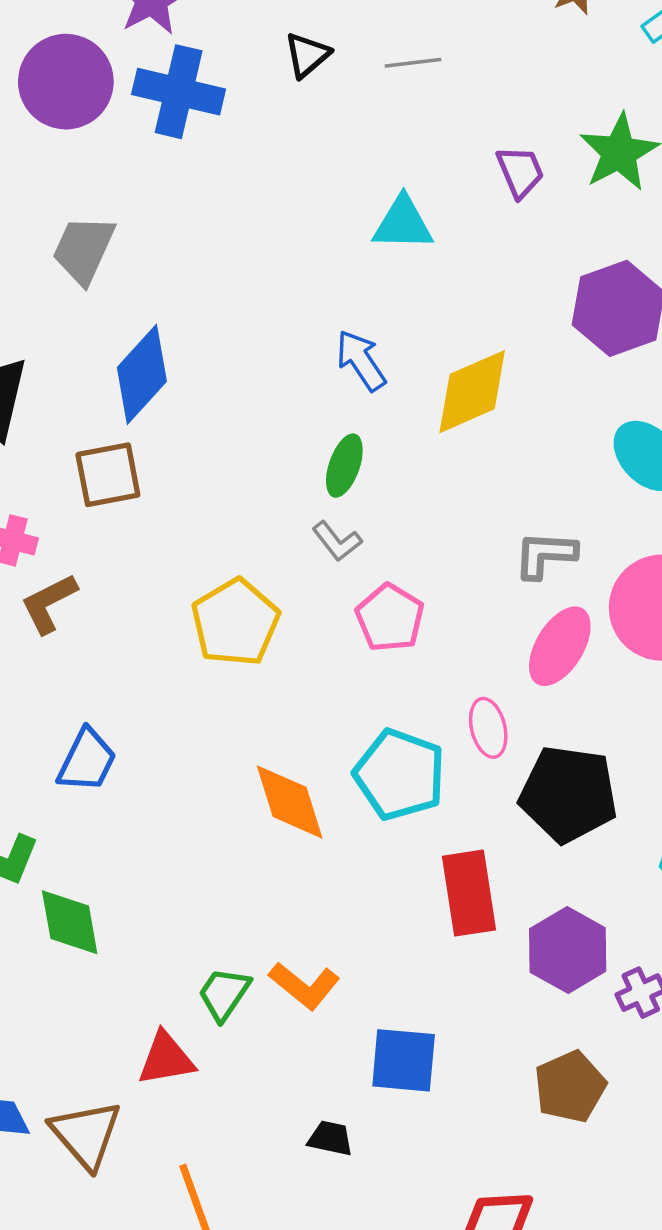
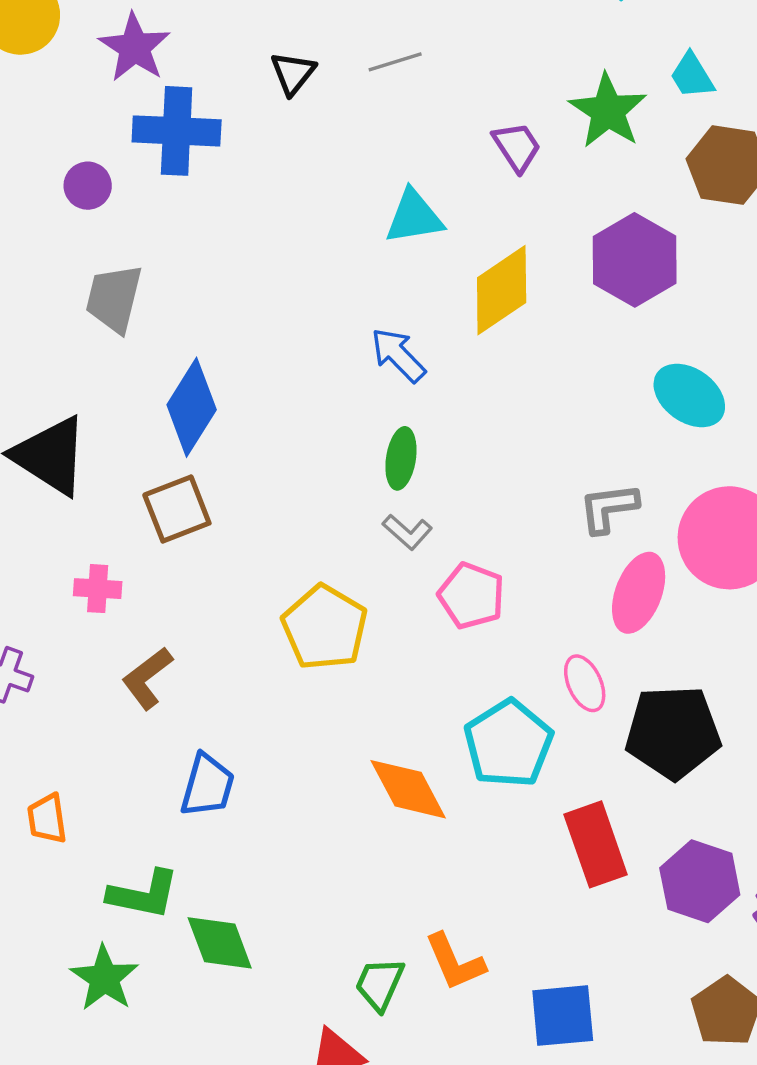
purple circle: (66, 82) -> (88, 186), moved, size x0.5
yellow diamond: (472, 392) -> (502, 290), moved
brown L-shape: (49, 603) -> (147, 678), moved
cyan pentagon: (400, 775) -> (508, 744), turned 30
orange L-shape: (304, 986) -> (455, 962), turned 38

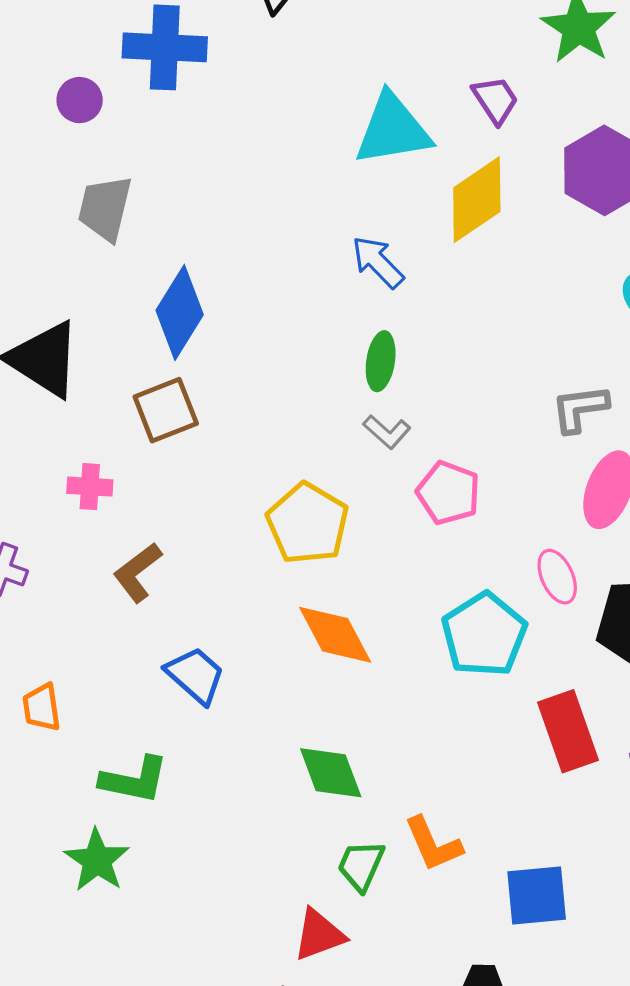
purple trapezoid: (517, 147) -> (495, 100), moved
cyan triangle: (414, 217) -> (393, 130), size x1.4
blue trapezoid: (207, 785) -> (195, 675), turned -64
orange diamond: (408, 789) -> (335, 635), moved
green diamond: (220, 943) -> (331, 773), moved

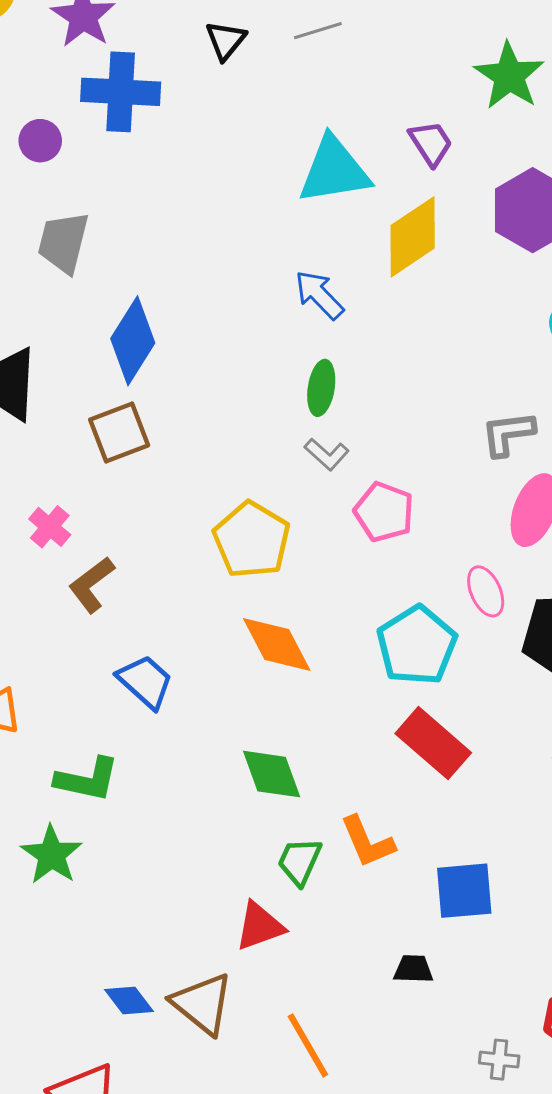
pink cross: (90, 487) -> (50, 527), moved, turned 36
red rectangle: (568, 731) -> (433, 743), moved, turned -30

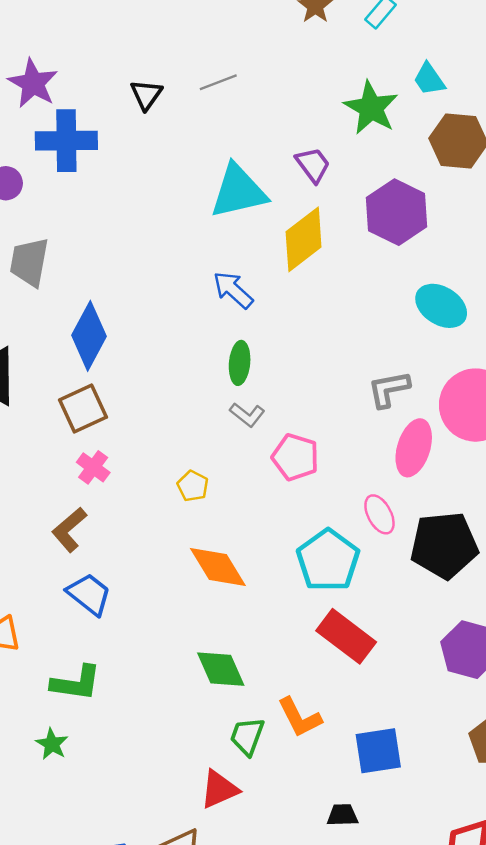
pink cross: (50, 527) -> (93, 467), moved
yellow pentagon: (252, 540) -> (193, 486), size x0.5
blue trapezoid: (145, 682) -> (89, 594), moved
green star: (52, 855) -> (52, 744), size x0.7

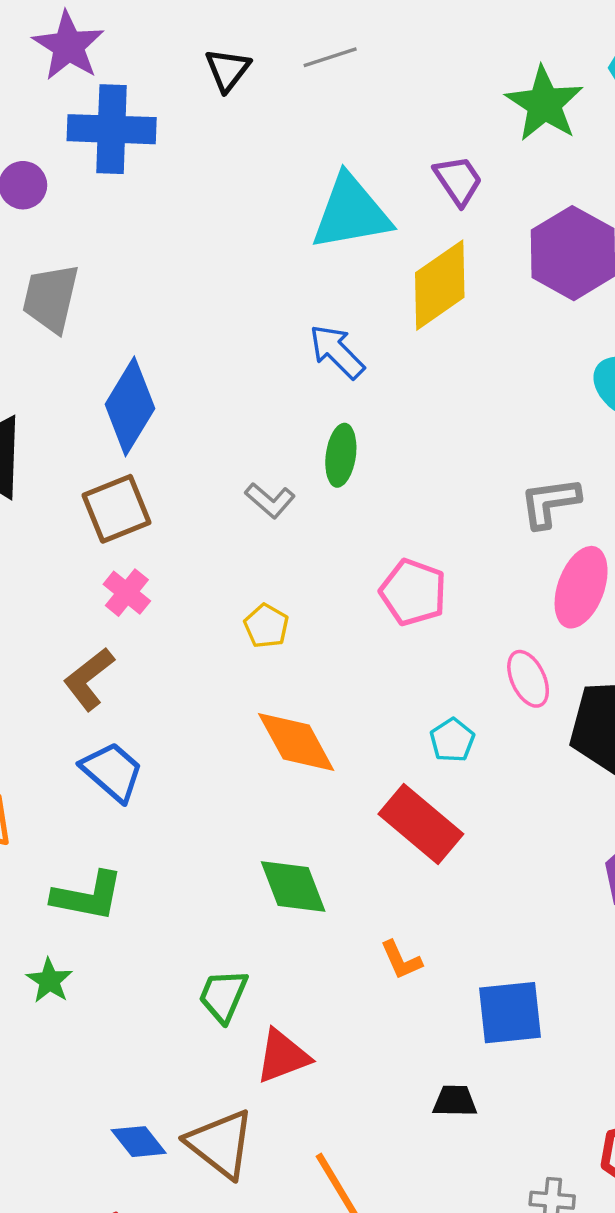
gray L-shape: (247, 415) -> (270, 500), moved
cyan pentagon: (328, 560) -> (452, 740), size x0.5
red rectangle: (346, 636) -> (421, 824), moved
orange L-shape: (300, 717) -> (401, 960), size x0.7
green trapezoid: (247, 736) -> (223, 996), moved

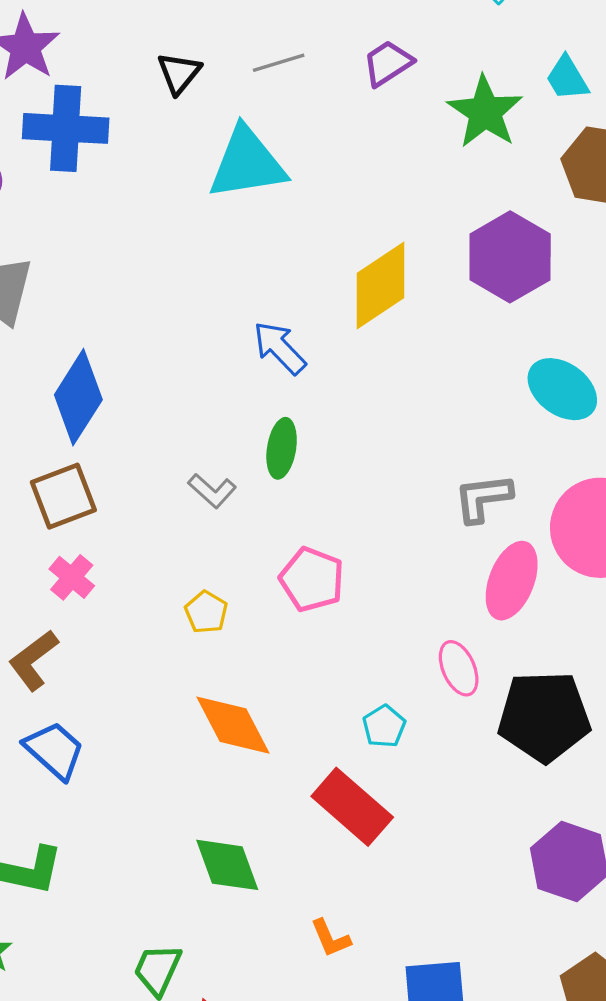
purple trapezoid: (458, 180) -> (388, 63), moved, turned -90
cyan triangle: (351, 213) -> (247, 163), moved
pink pentagon: (413, 592) -> (312, 579), moved

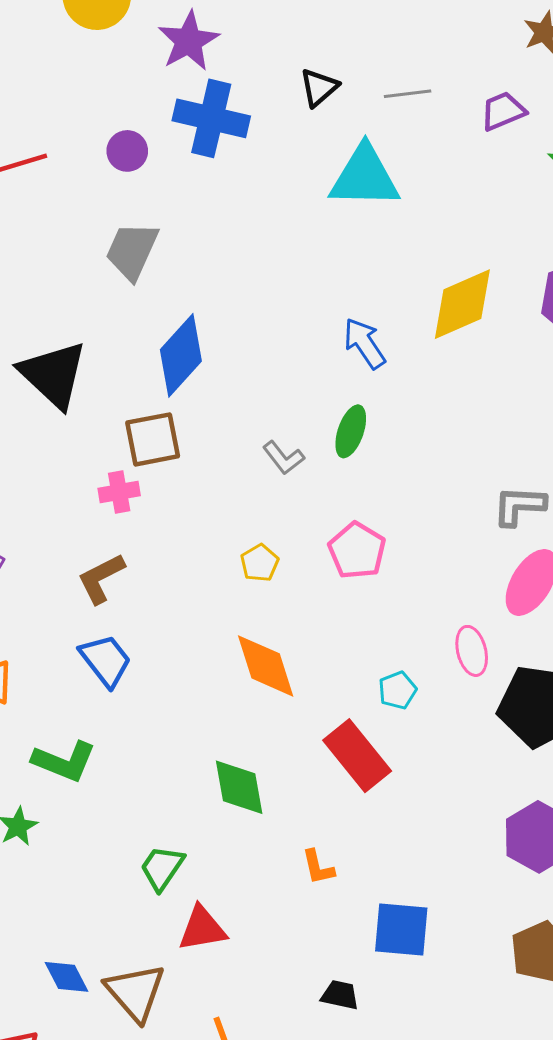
pink cross: (72, 577) -> (119, 492), moved, turned 30

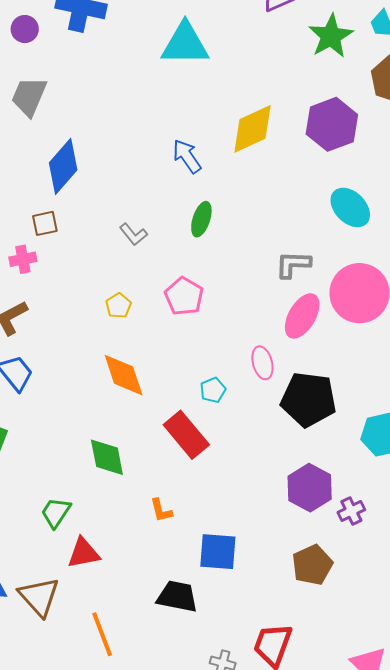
green ellipse: (351, 431) -> (201, 219), moved
brown square: (153, 439) -> (45, 223), size x0.7
black trapezoid: (340, 995) -> (177, 596), size x1.6

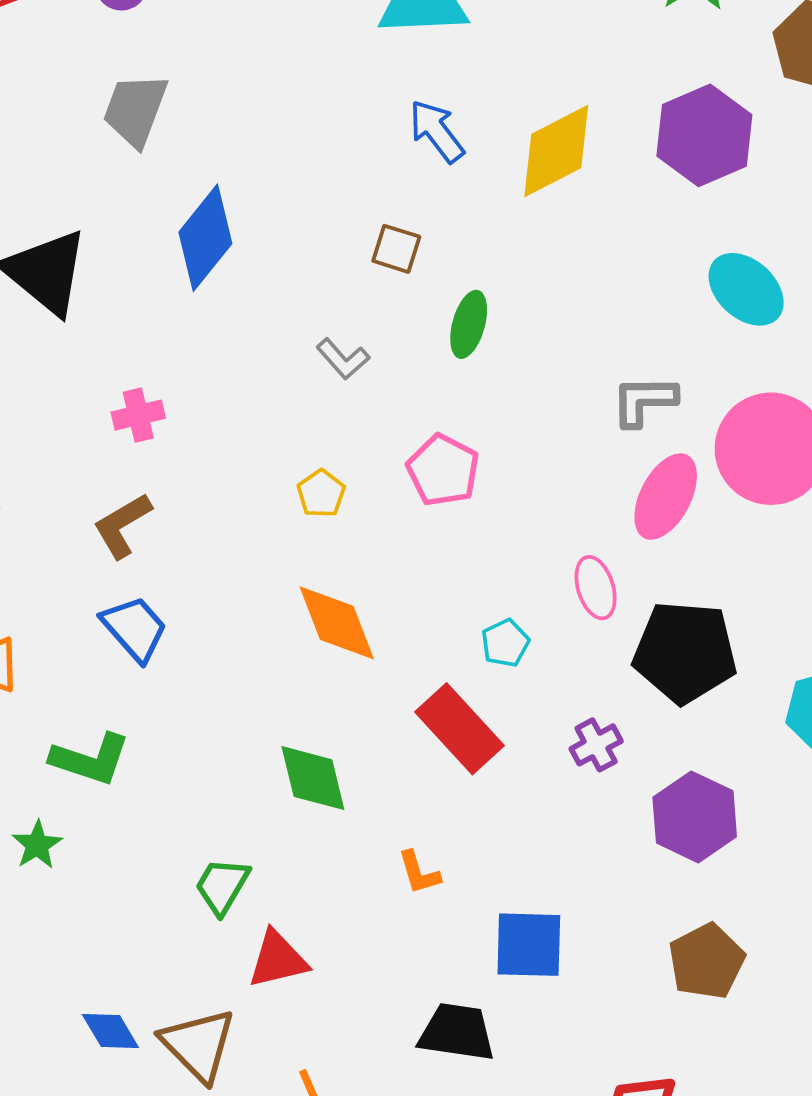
blue arrow: (187, 156) -> (437, 131), moved
brown square: (45, 223) -> (396, 249), moved, turned 32
purple cross: (351, 511) -> (596, 745), moved

